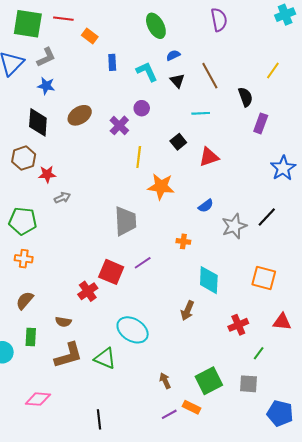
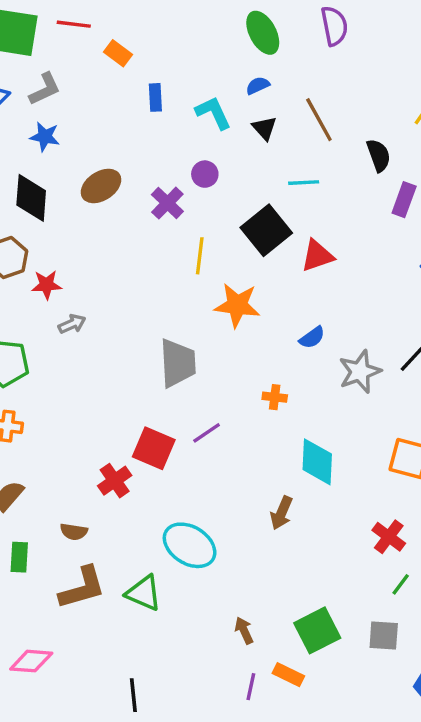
green ellipse: (156, 26) -> (263, 33), moved
black square: (178, 142) -> (266, 230), size x1.8
red cross: (238, 325) -> (389, 537), moved, turned -30
purple line: (169, 414) -> (251, 687), turned -49

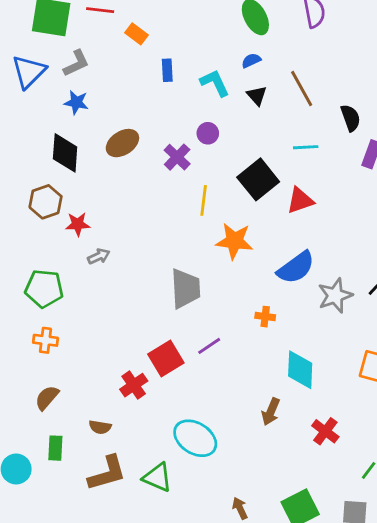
cyan line: (304, 183) -> (306, 147), moved
blue semicircle: (312, 338) -> (296, 268), size x1.8
red square: (154, 448) -> (166, 358), turned 36
red cross: (389, 537) -> (325, 431), moved

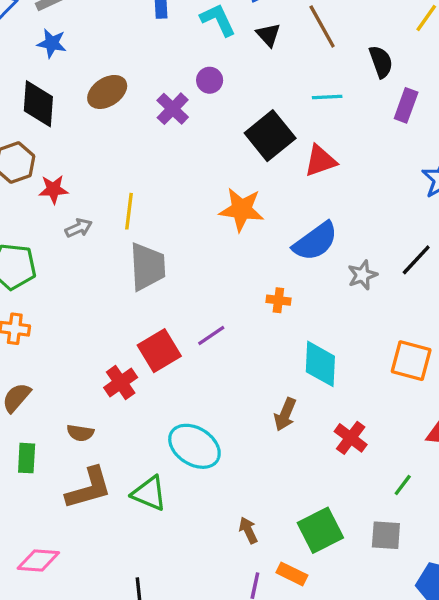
yellow line: (204, 200) -> (129, 211), moved
gray trapezoid: (185, 289) -> (147, 267), moved
gray star: (335, 296) -> (362, 275), size x0.7

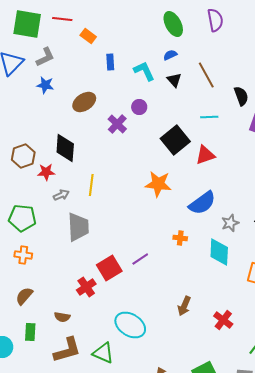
brown ellipse: (107, 92) -> (84, 102), moved
black diamond: (38, 104) -> (65, 148), moved
gray trapezoid: (147, 267) -> (78, 227), moved
cyan diamond: (320, 364) -> (219, 252), moved

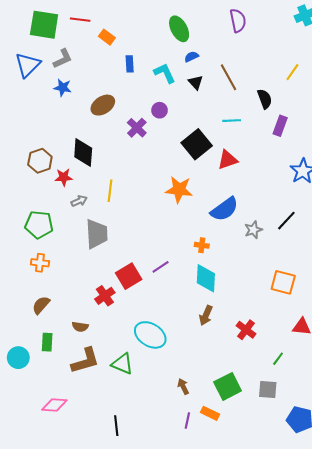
green ellipse: (173, 24) -> (179, 29), moved
cyan diamond: (219, 252) -> (206, 278), moved

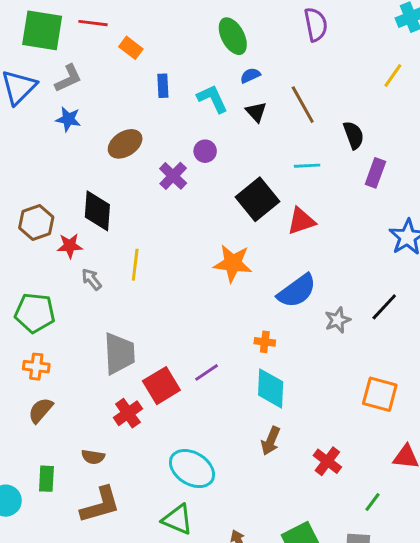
yellow line: (292, 72) -> (393, 75), moved
gray arrow: (79, 201) -> (92, 279), turned -105
gray trapezoid: (97, 234) -> (119, 354), moved
brown semicircle: (41, 305) -> (41, 410), moved
green triangle: (122, 364) -> (177, 519), moved

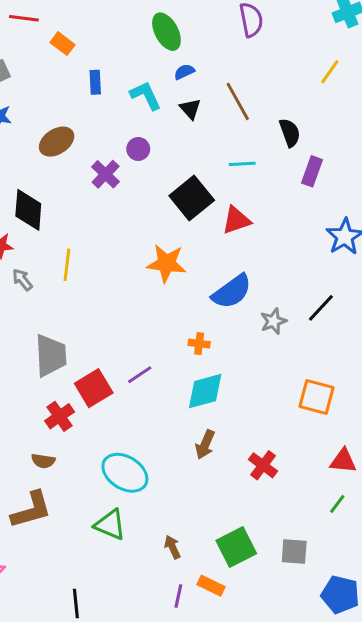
cyan diamond: (271, 388) -> (205, 391), turned 72
brown semicircle: (93, 457) -> (43, 461), moved
green line: (373, 502) -> (337, 504), moved

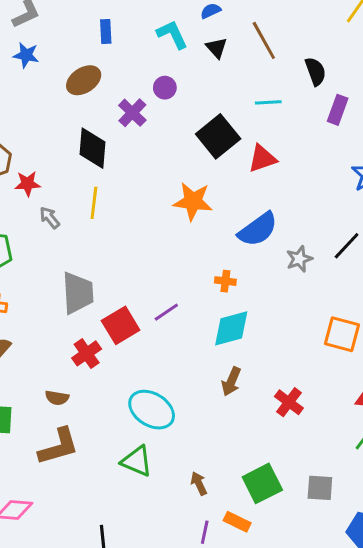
blue rectangle: (95, 82) -> (106, 32), moved
black diamond: (28, 210) -> (92, 148), moved
brown semicircle: (43, 461) -> (57, 398), moved

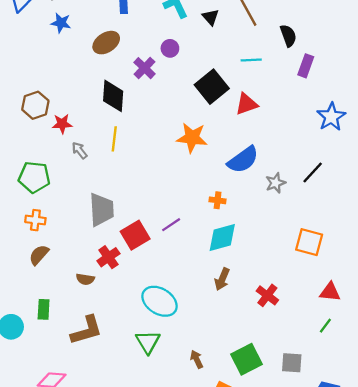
brown semicircle: (57, 398) -> (85, 279), moved
green triangle: (137, 461) -> (148, 342), turned 36

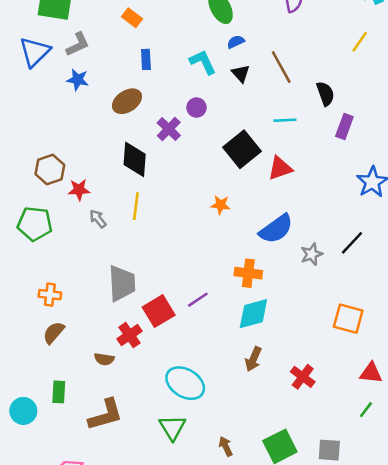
orange star: (192, 138) -> (221, 205), size x0.6
green pentagon: (34, 177) -> (35, 224), moved
orange cross: (218, 200) -> (248, 273), size x1.5

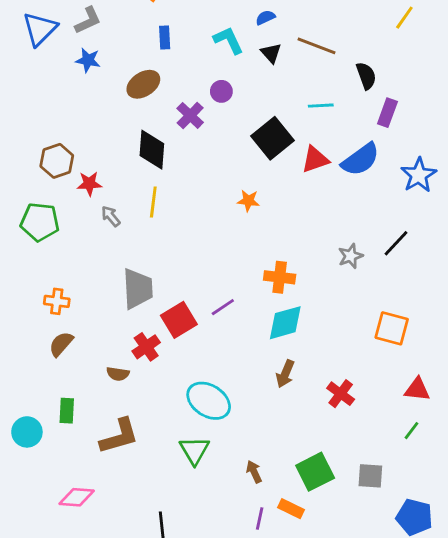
brown line: (281, 67) -> (316, 46), turned -40
blue semicircle: (276, 229) -> (360, 159), moved

